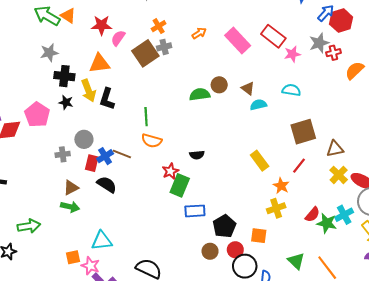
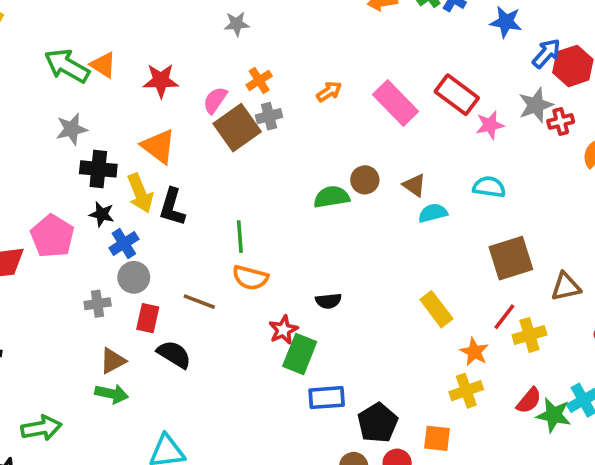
pink semicircle: (118, 38) -> (215, 100), moved
orange triangle: (100, 63) -> (158, 146), turned 45
blue cross: (105, 156) -> (124, 243), moved
yellow cross: (339, 175) -> (529, 335), moved, turned 30

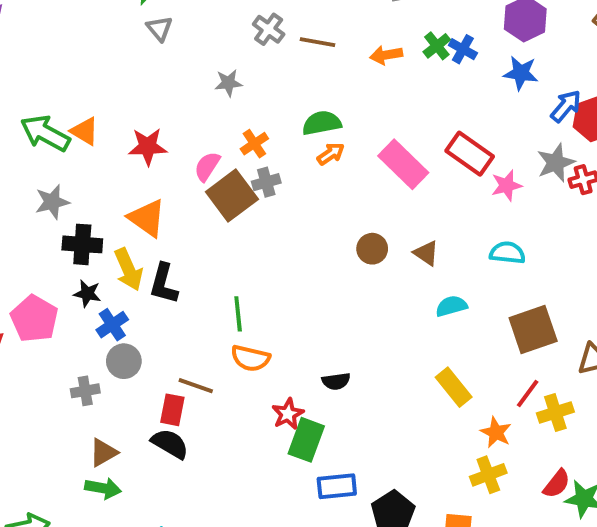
green semicircle: (332, 197) -> (322, 123), moved
cyan semicircle: (433, 213) -> (451, 306), moved
red rectangle: (148, 318) -> (172, 410), moved

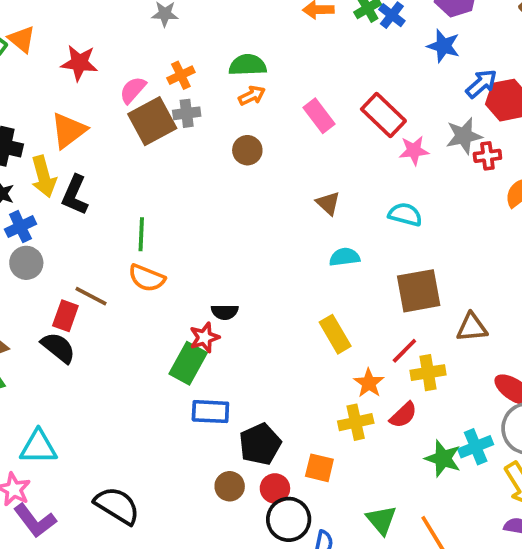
pink rectangle: (403, 164) -> (319, 116), size x0.7
orange triangle: (147, 218) -> (69, 130), turned 39
brown circle: (372, 249) -> (247, 150), moved
red star: (288, 414) -> (204, 337), moved
red semicircle: (557, 484) -> (403, 415), moved

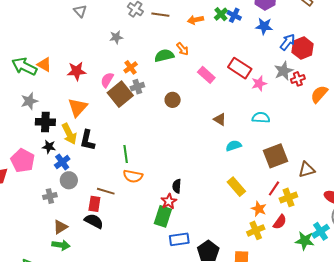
orange arrow: (252, 96) -> (182, 49), moved, turned 88
black semicircle: (225, 312) -> (177, 186), turned 104

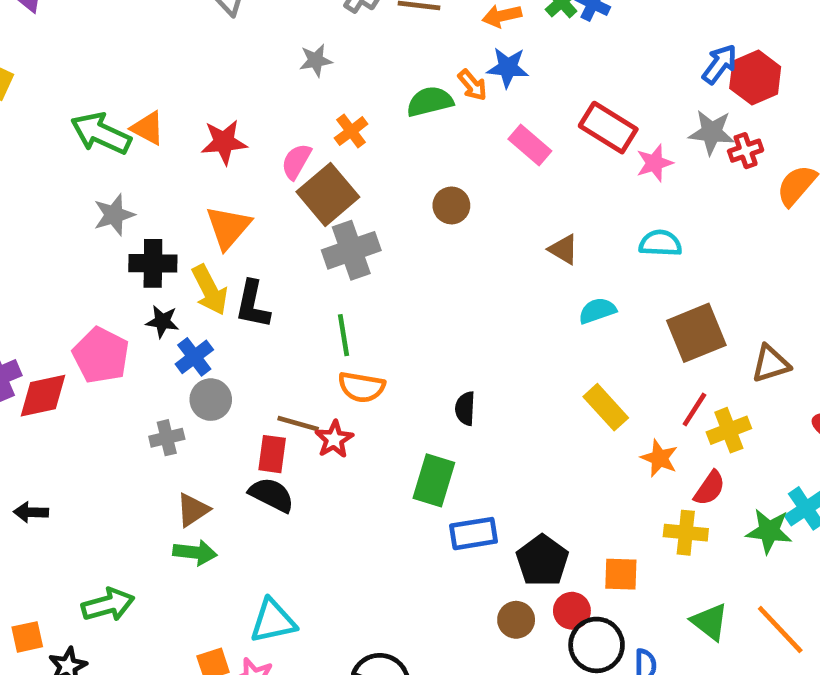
blue star: (264, 26) -> (508, 67), moved
gray star: (284, 71) -> (712, 132), turned 30
gray cross: (137, 87) -> (351, 250), moved, size x1.6
red star: (169, 201) -> (334, 439), moved
yellow cross: (256, 230) -> (686, 533), moved, turned 30

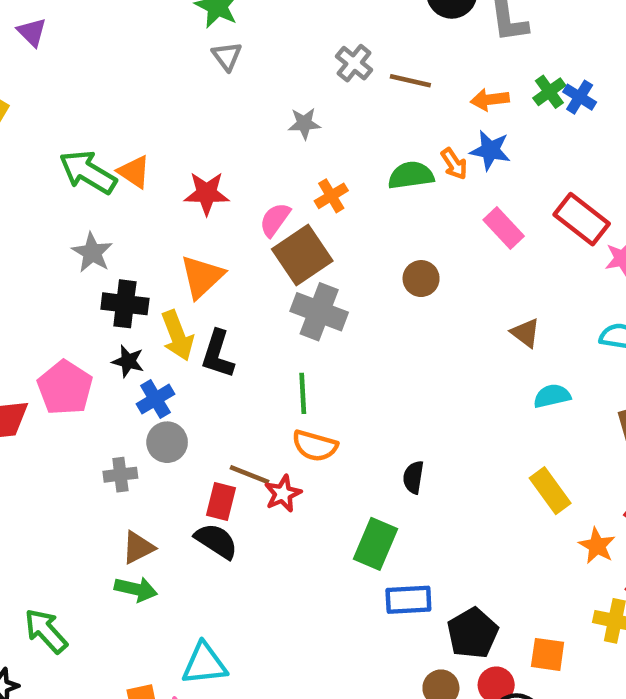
gray star: (114, 215) -> (92, 253), turned -30
gray cross: (351, 250) -> (319, 312), turned 34
green arrow: (108, 605) -> (46, 631), turned -123

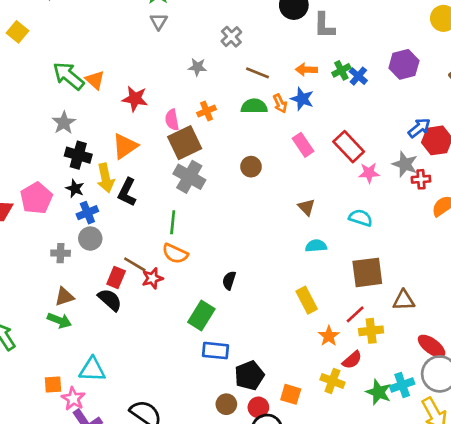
brown line: (410, 81) -> (257, 73), moved
pink semicircle: (275, 220) -> (172, 120), turned -55

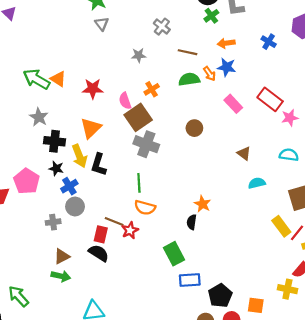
green cross: (341, 70) -> (211, 16), moved
yellow rectangle: (307, 300) -> (281, 226), moved
green rectangle: (201, 315) -> (174, 254), turned -50
orange star: (329, 336) -> (202, 204), moved

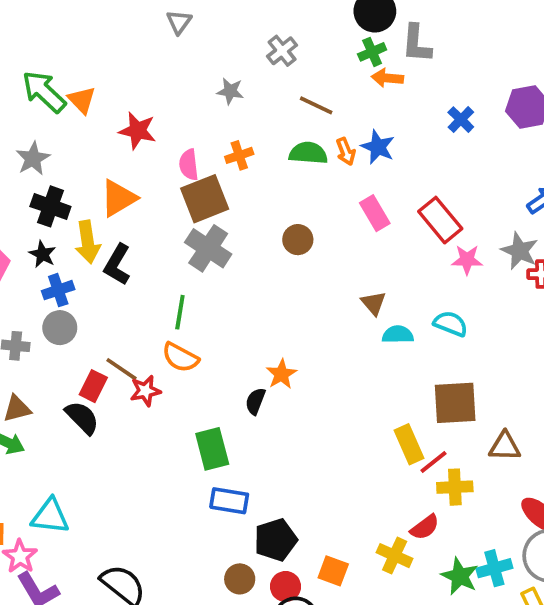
orange arrow: (226, 43) -> (387, 78), moved
cyan semicircle: (257, 183) -> (398, 335), moved

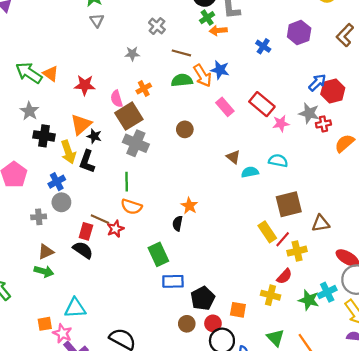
orange arrow: (346, 151) -> (203, 76), size x1.5
black star: (43, 254) -> (94, 136), moved

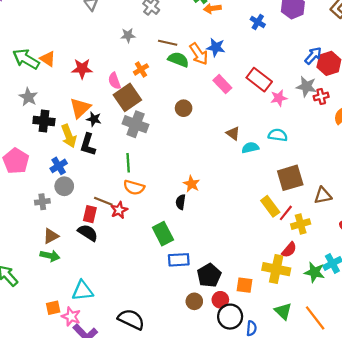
brown line: (181, 53) -> (168, 43), moved
green semicircle: (182, 80) -> (178, 59), turned 30
yellow cross: (270, 295) -> (276, 269), size x1.4

